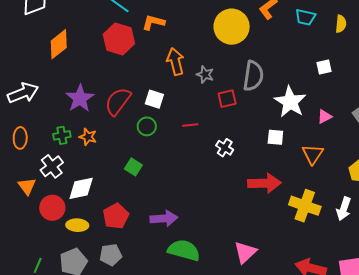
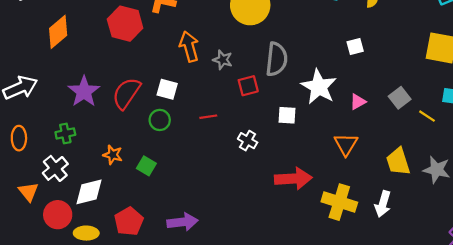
orange star: (88, 137) -> (113, 155), moved
white square: (275, 137) -> (287, 115), moved

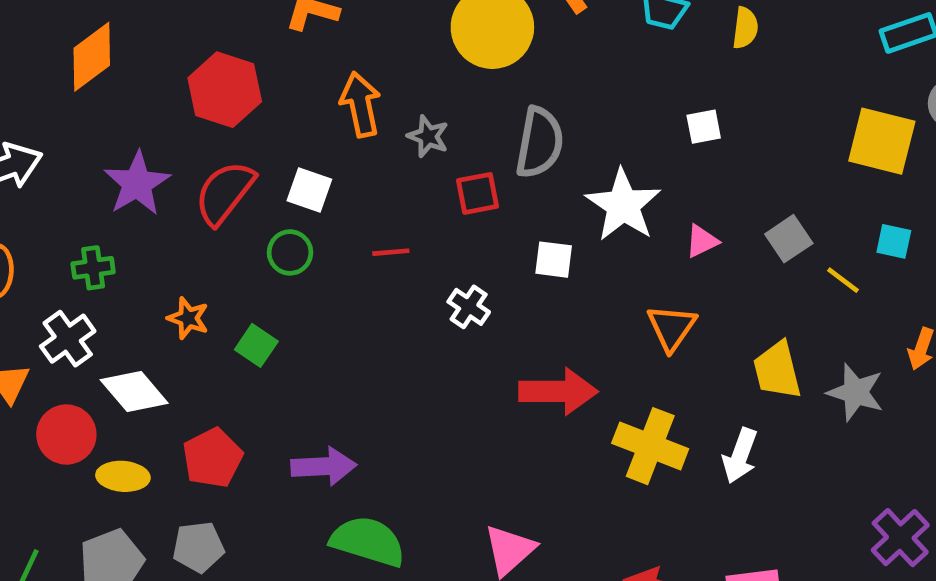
red hexagon: (125, 24) -> (225, 90), moved
white diamond: (89, 192) -> (134, 391), turned 60

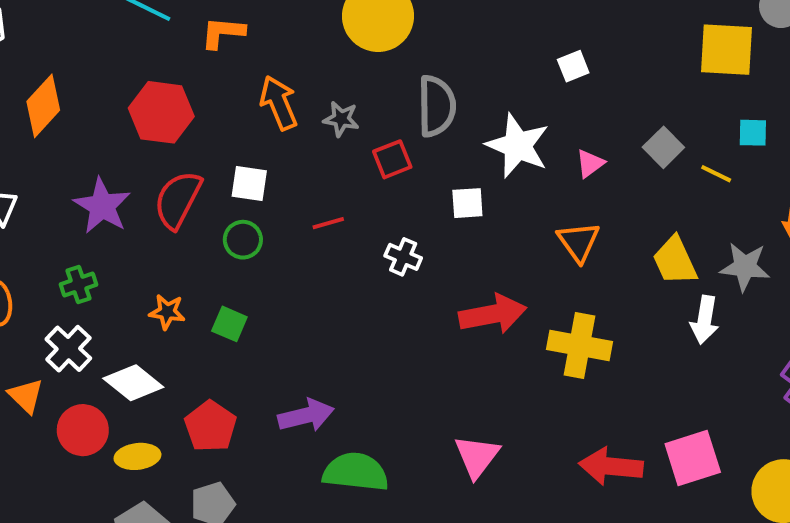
white arrow: (740, 456) -> (705, 320), moved

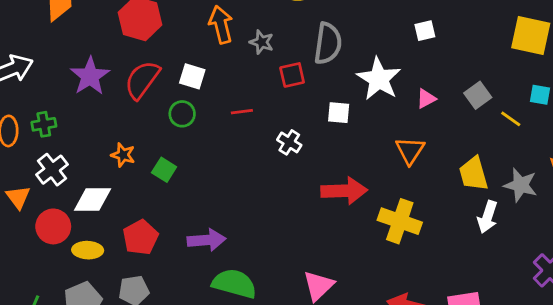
green cross: (78, 284) -> (44, 124), moved
white diamond: (133, 383) -> (93, 200), turned -48

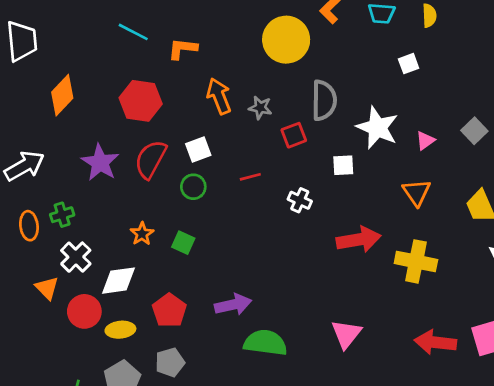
white square: (425, 31) -> (409, 64), moved
white square: (192, 76) -> (198, 149), turned -30
orange star: (123, 155) -> (142, 234), turned 30

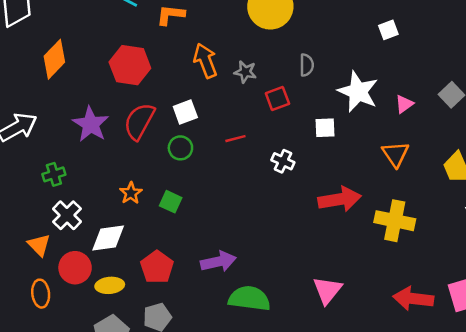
gray semicircle: (324, 100) -> (307, 65), size x0.6
orange ellipse: (29, 226) -> (41, 294), moved

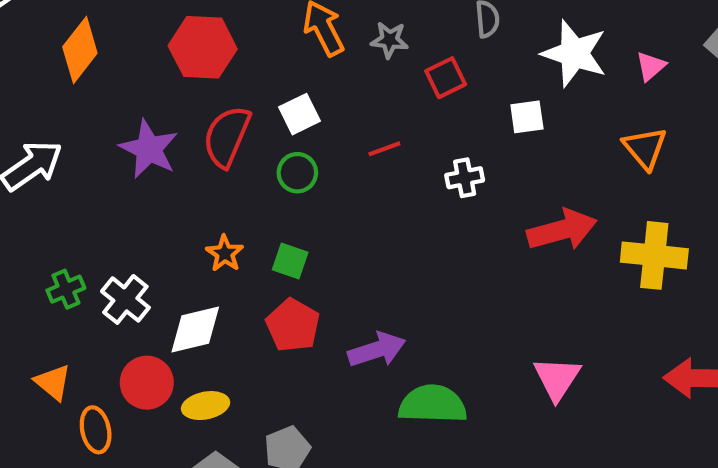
white cross: (283, 161) -> (465, 178), turned -30
green cross: (54, 174) -> (66, 289), moved
orange triangle: (39, 245) -> (53, 382), moved
red pentagon: (157, 267) -> (293, 325), moved

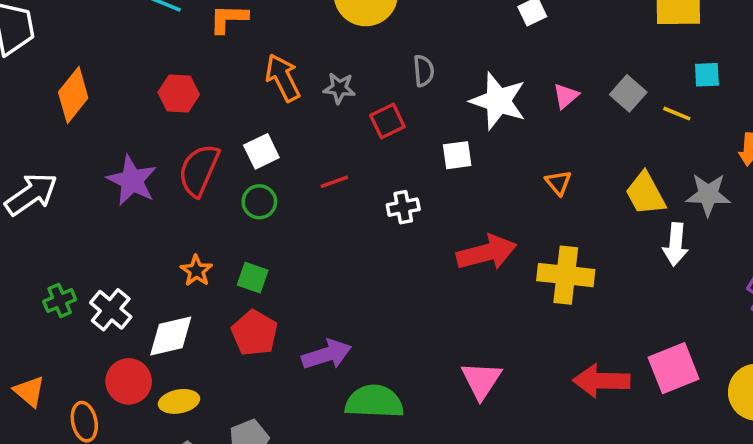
red hexagon: (203, 47) -> (179, 93), size x0.7
pink triangle: (651, 66) -> (566, 96), moved
orange triangle: (645, 148) -> (558, 183), size x0.7
orange triangle: (53, 382) -> (29, 391), moved

